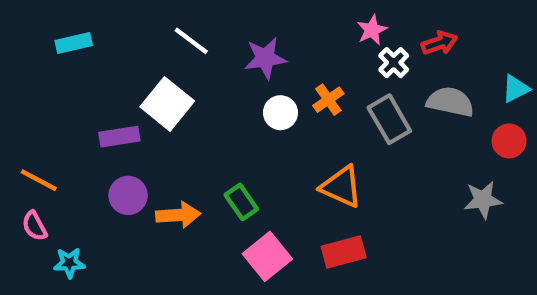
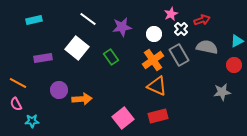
orange cross: (328, 100) -> (153, 60), moved, size x1.5
white circle: (280, 113) -> (154, 34), moved
purple rectangle: (119, 137) -> (43, 58), moved
green rectangle: (241, 202) -> (111, 57), moved

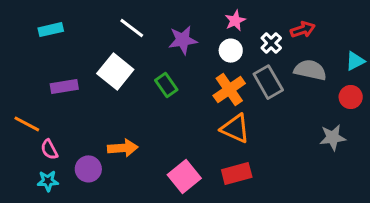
pink star: (171, 14) -> (235, 21), moved
purple circle: (59, 90) -> (88, 169), moved
pink semicircle: (16, 104) -> (49, 149), moved

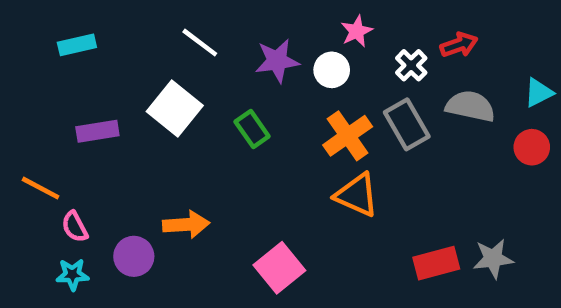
white circle: (231, 51) -> (332, 70), moved
gray star: (333, 137) -> (493, 259), moved
red rectangle: (237, 173) -> (436, 263), moved

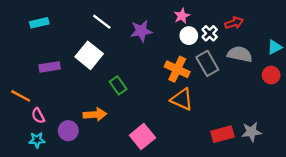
white circle: (332, 70) -> (189, 36), moved
green rectangle: (252, 129) -> (118, 85), moved
orange cross: (348, 136) -> (177, 69), turned -30

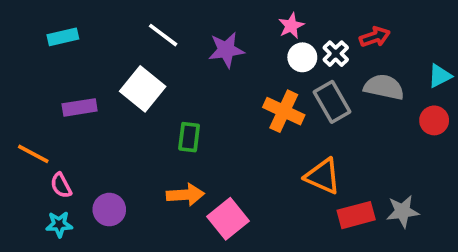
green rectangle: (118, 85) -> (189, 137), turned 42
orange triangle: (182, 99) -> (323, 176), moved
orange arrow: (95, 114) -> (185, 195), moved

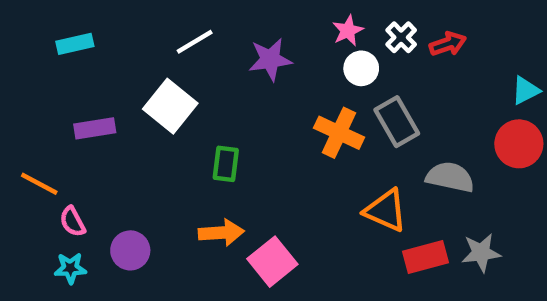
white line: (163, 35) -> (195, 42), turned -68
white cross: (336, 54) -> (401, 37), moved
gray semicircle: (384, 87) -> (450, 177), moved
red circle: (434, 120) -> (519, 144), size x1.4

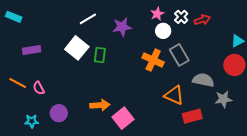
cyan rectangle: (75, 44) -> (14, 17), moved, turned 35
purple rectangle: (95, 128) -> (32, 50), moved
green rectangle: (226, 164) -> (100, 55), moved
pink semicircle: (73, 222) -> (39, 88), moved
gray star: (481, 253) -> (223, 99), moved

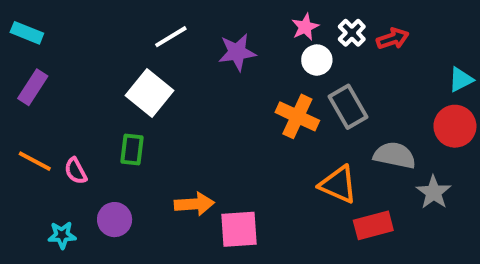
purple rectangle: (32, 50) -> (33, 87), moved, turned -48
green rectangle: (100, 55) -> (132, 150), moved
gray star: (223, 99) -> (434, 192), turned -30
pink square: (123, 118) -> (239, 229), turned 35

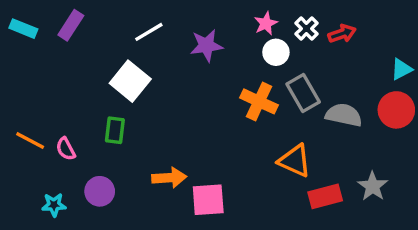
purple rectangle: (33, 87) -> (71, 25), moved
gray semicircle: (395, 155) -> (344, 115), moved
gray star: (434, 192) -> (373, 186), moved

